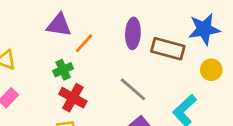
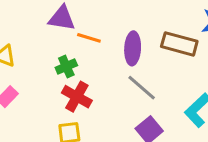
purple ellipse: (133, 33) -> (133, 48), moved
orange line: (84, 43) -> (89, 38), turned 65

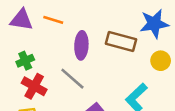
orange line: (89, 38) -> (53, 20), moved
gray line: (142, 88) -> (72, 79), moved

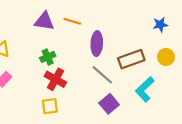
blue star: (154, 24) -> (160, 25), size x0.6
brown rectangle: (121, 42) -> (131, 59), moved, turned -35
gray line: (72, 79) -> (102, 75), moved

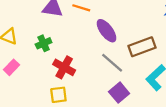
purple ellipse: (97, 44) -> (107, 31), turned -40
green cross: (48, 57) -> (44, 43), moved

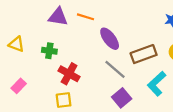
green cross: (44, 43) -> (49, 51), turned 32
pink rectangle: (11, 67) -> (19, 86), moved

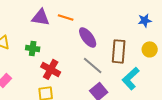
brown rectangle: (144, 54) -> (119, 51), turned -65

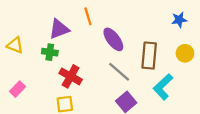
purple triangle: (41, 17) -> (59, 29), moved, turned -30
orange line: (66, 17) -> (88, 16), turned 56

